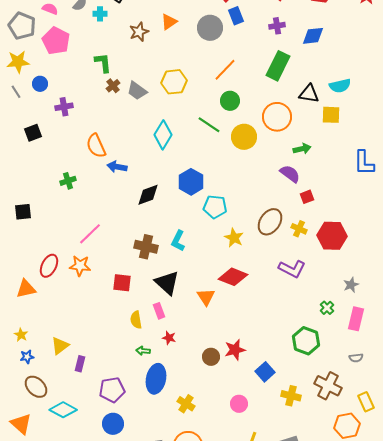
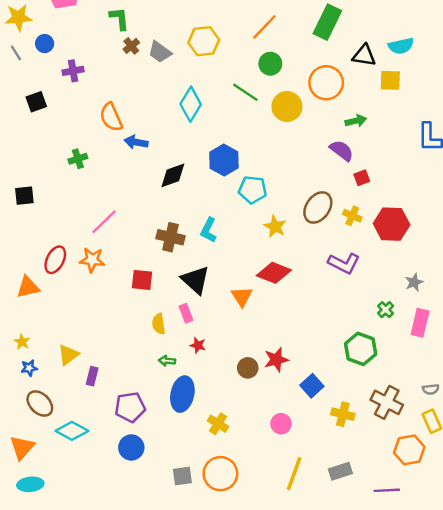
gray semicircle: (356, 358) -> (431, 389), moved
orange triangle: (21, 424) -> (22, 447), turned 30

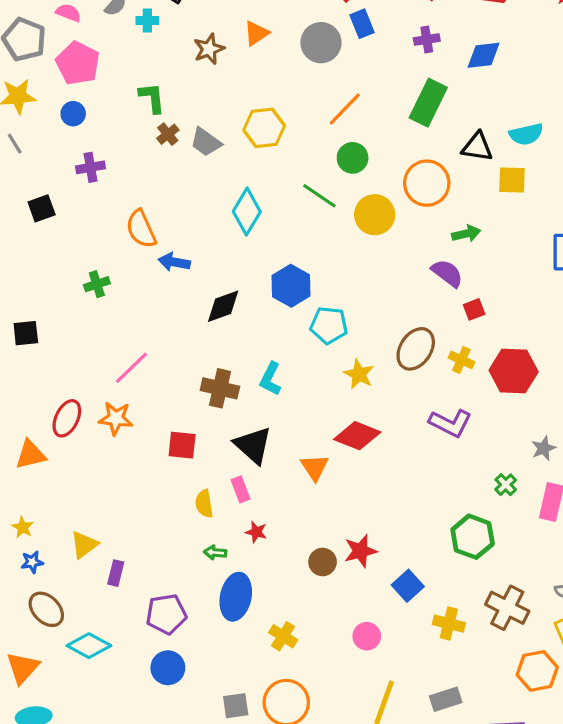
blue circle: (45, 44) -> (73, 114), moved

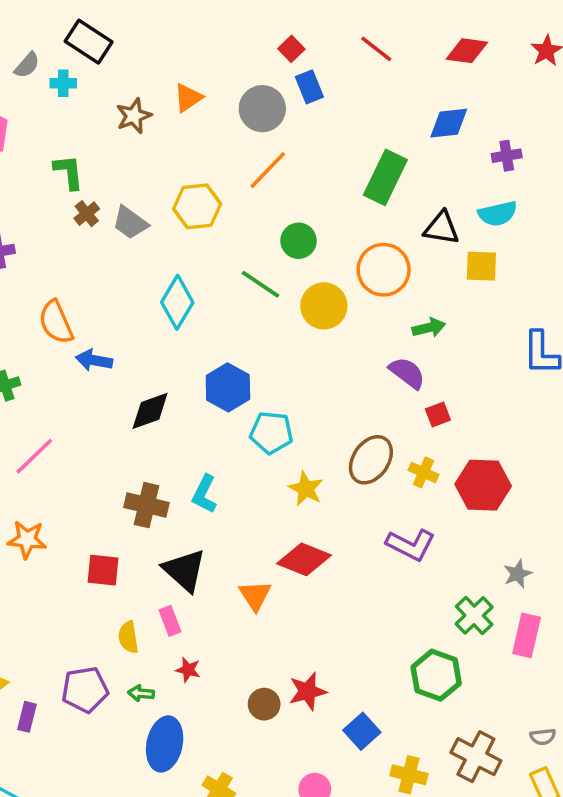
purple cross: (427, 39) -> (507, 156), moved
orange line: (345, 109) -> (268, 170), moved
pink line: (132, 368) -> (34, 456), moved
green cross: (506, 485) -> (474, 615), size x1.5
purple pentagon: (166, 614) -> (85, 690), moved

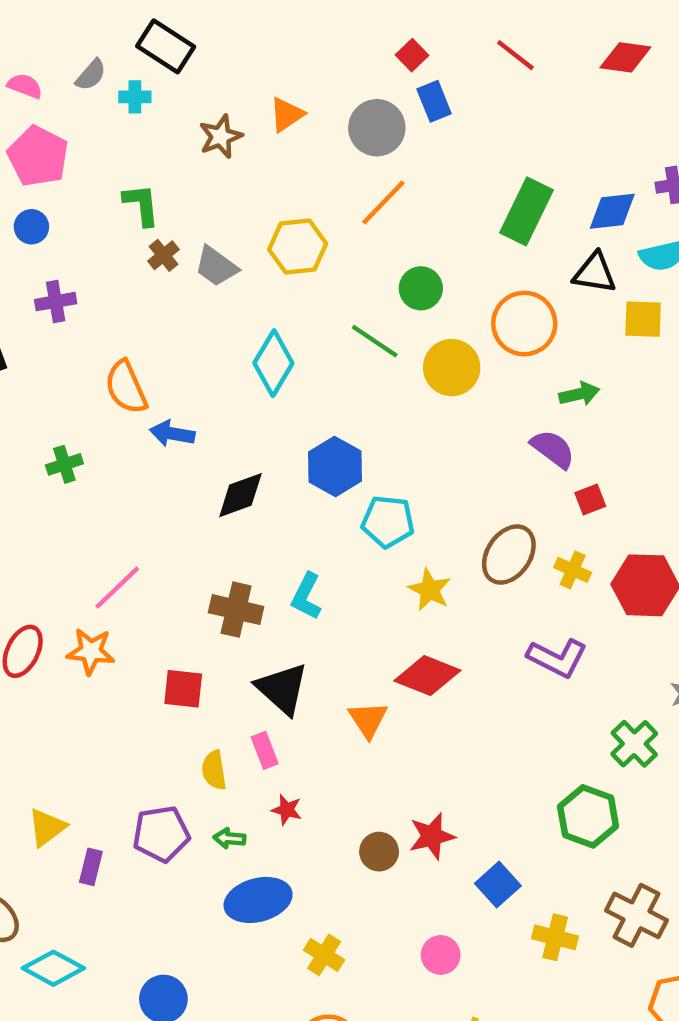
blue diamond: (449, 123) -> (612, 211), moved
pink line: (34, 456) -> (117, 588), moved
blue ellipse: (165, 744) -> (258, 900), turned 63

